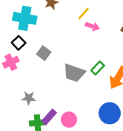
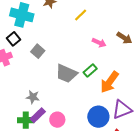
pink arrow: (92, 26) -> (99, 43), moved
gray star: (29, 98) -> (33, 97), moved

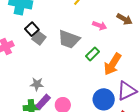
black square: (14, 39) -> (32, 29), moved
gray trapezoid: (66, 73) -> (69, 39), moved

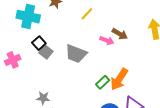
brown arrow: (124, 19) -> (120, 34), moved
green rectangle: (92, 54) -> (103, 82), moved

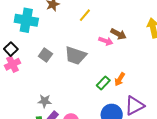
black square: (39, 43) -> (11, 49), moved
orange arrow: (119, 79) -> (120, 79), size x0.6

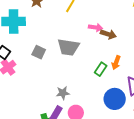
brown arrow: (118, 34) -> (108, 34), moved
gray star: (45, 101) -> (63, 93), moved

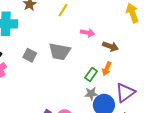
brown arrow: (108, 34) -> (110, 46), moved
gray star: (63, 93) -> (91, 94), moved

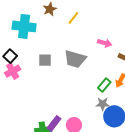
yellow line: (63, 10) -> (73, 18), moved
gray square: (30, 55) -> (45, 60), turned -32

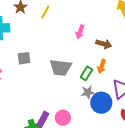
pink arrow: (105, 43) -> (80, 32), turned 104
gray trapezoid: (75, 59) -> (60, 68), moved

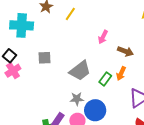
gray trapezoid: (60, 68) -> (80, 71), turned -50
gray star: (88, 92) -> (77, 99), moved
blue circle: (101, 103) -> (95, 110), moved

